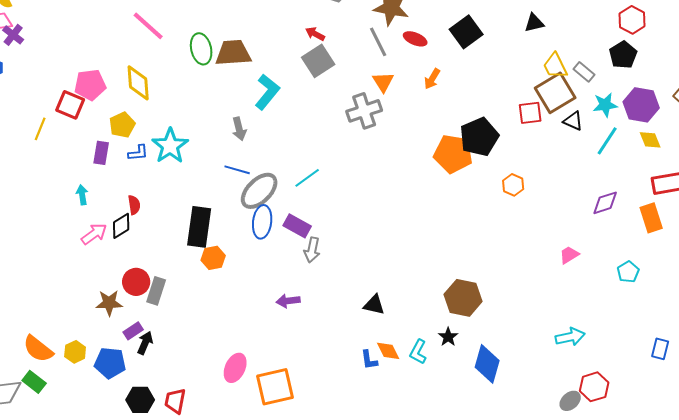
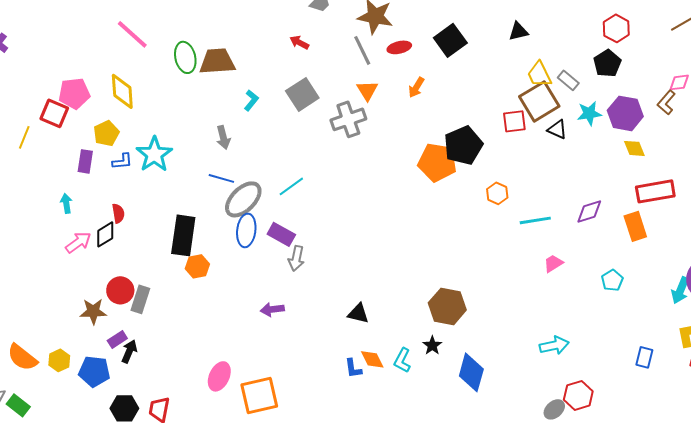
red ellipse: (415, 39) -> (399, 47), turned -35
gray square: (318, 61) -> (302, 94), moved
cyan L-shape: (267, 92) -> (251, 100), size x0.6
cyan line: (607, 141) -> (535, 220), moved, turned 48
green rectangle: (34, 382) -> (18, 405), moved

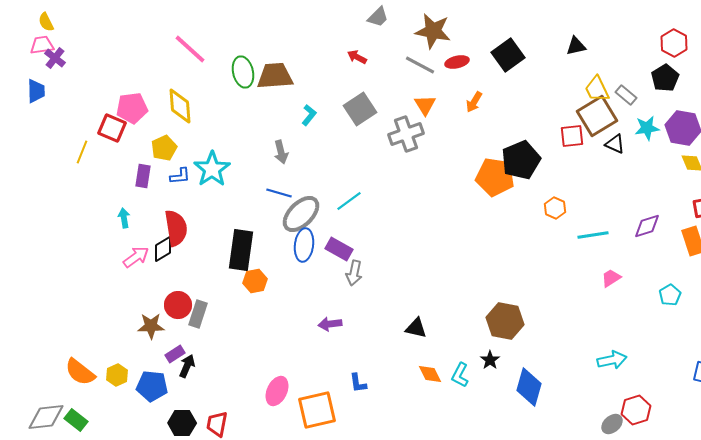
gray line: (362, 50) -> (420, 65), turned -36
red semicircle: (118, 213) -> (176, 228), size x1.8
blue L-shape: (353, 368) -> (358, 383), moved

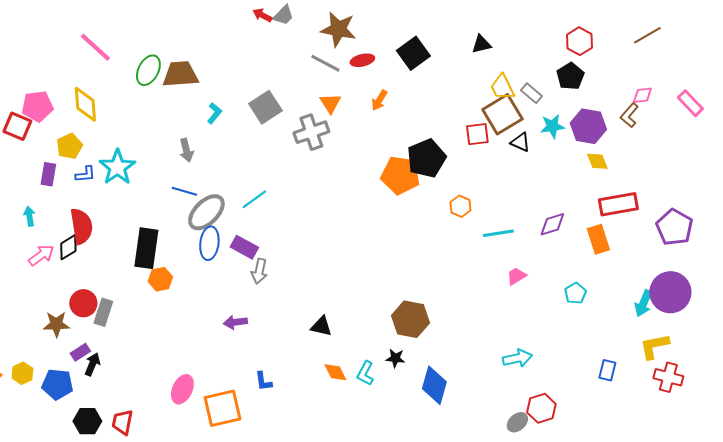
red arrow: (357, 57) -> (262, 15), moved
green ellipse: (243, 72) -> (148, 70), turned 40
black star: (490, 360) -> (395, 358), turned -30

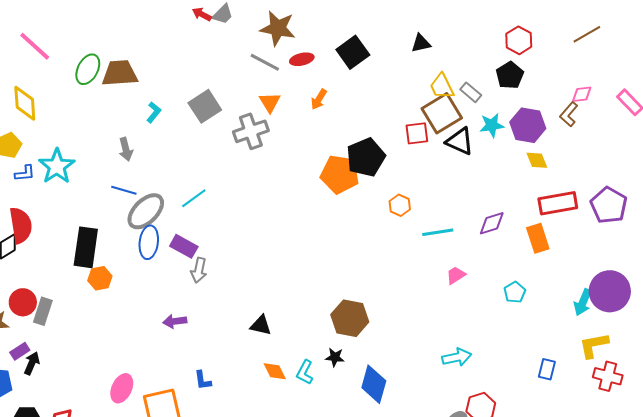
black triangle: (520, 142) -> (460, 141), size x1.4
purple pentagon: (674, 227) -> (609, 205), moved

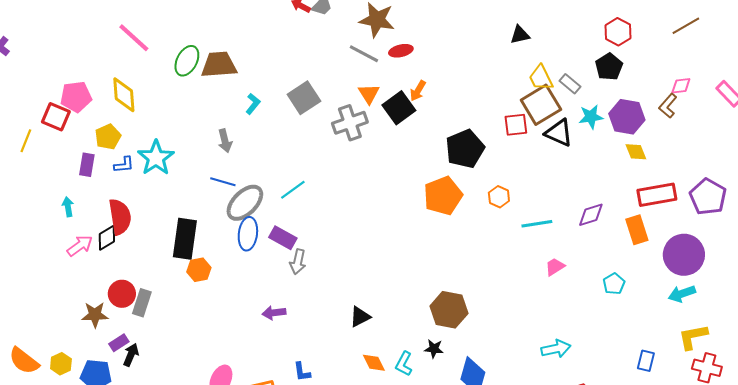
black square: (353, 52) -> (399, 108), moved
orange pentagon: (340, 174) -> (443, 196), moved, turned -30
purple circle: (610, 291) -> (684, 255), moved
cyan arrow: (583, 302) -> (682, 294), turned 48
black triangle: (261, 325) -> (360, 317), turned -40

